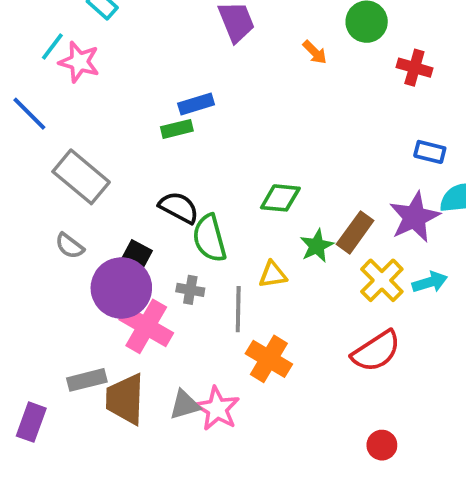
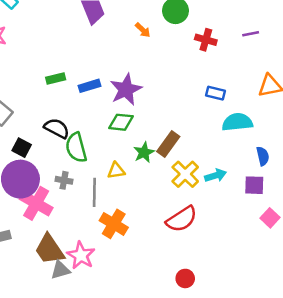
blue rectangle: (196, 104) -> (89, 86), moved
purple star: (414, 217) -> (126, 89), moved
black square: (137, 255) -> (22, 148), moved
brown trapezoid: (125, 399) -> (49, 249), moved, turned -36
gray triangle: (185, 405) -> (60, 270), moved

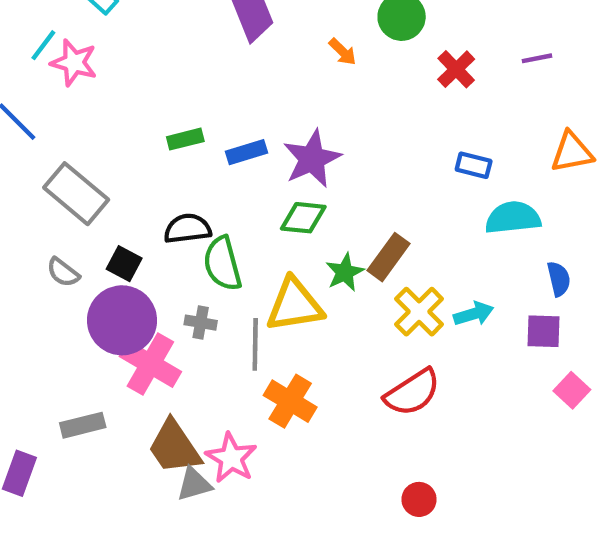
red cross: (206, 40) -> (456, 69), turned 30
black semicircle: (57, 128) -> (188, 229), turned -35
yellow triangle: (116, 171) -> (295, 305), size x1.8

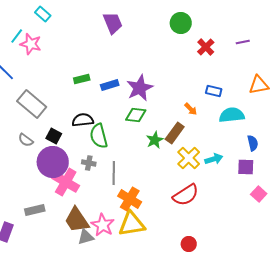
orange arrow: (343, 52) -> (191, 109), moved
yellow triangle: (295, 305) -> (132, 224), moved

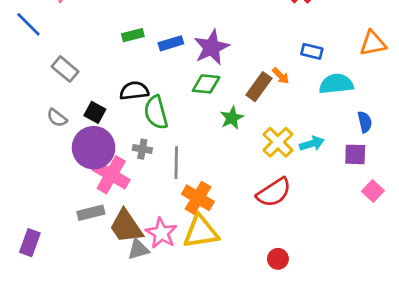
gray rectangle: (32, 104) -> (65, 69), size x0.7
brown rectangle: (175, 133) -> (259, 87), moved
gray rectangle: (35, 210) -> (91, 213), moved

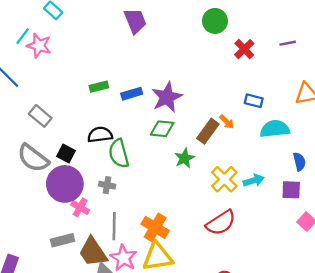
gray semicircle: (57, 118) -> (33, 158), size x1.8
gray line: (176, 163) -> (114, 226), moved
pink cross: (111, 175) -> (80, 207), size x0.6

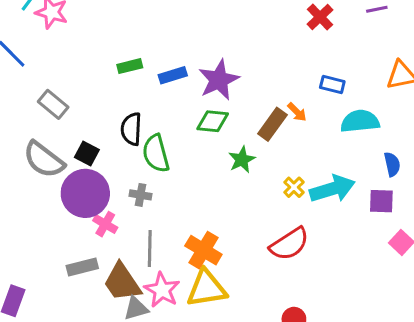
black semicircle: (100, 135) -> (131, 129), turned -80
yellow cross: (224, 179) -> (294, 187), size x0.6
cyan arrow: (254, 180) -> (332, 189), size x1.6

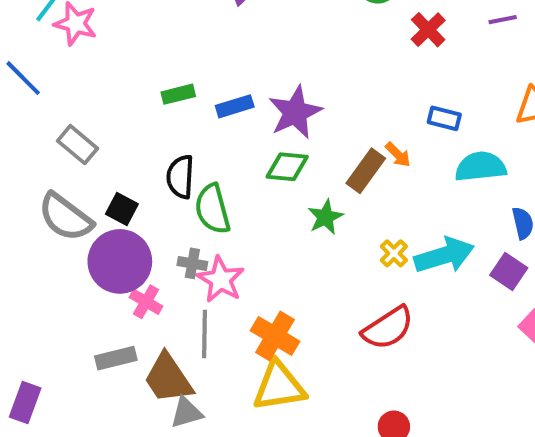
purple square: (381, 201) -> (509, 271), turned 32
pink star: (162, 290) -> (221, 280), moved

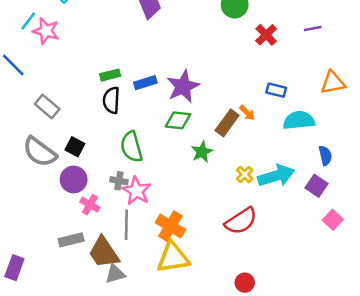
black semicircle: (180, 177) -> (111, 100), moved
purple circle: (120, 261) -> (74, 179), size x0.7

